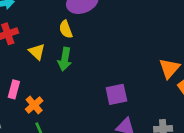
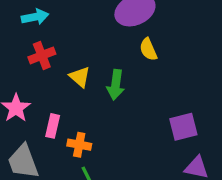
yellow semicircle: (66, 29) -> (148, 49), moved
orange cross: (34, 105) -> (79, 145), turned -36

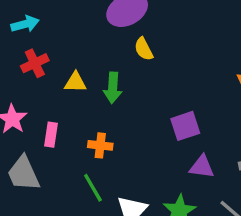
yellow triangle: (80, 77) -> (75, 82), turned -35
orange cross: (79, 145) -> (100, 145), moved

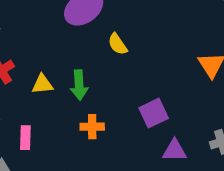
yellow semicircle: (144, 49) -> (118, 44), moved
orange cross: (100, 145) -> (92, 127), moved

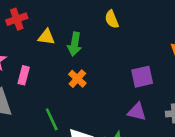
purple square: (154, 113) -> (142, 77), moved
orange cross: (92, 127) -> (77, 79), turned 30

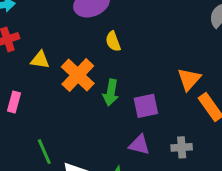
green arrow: (75, 44) -> (111, 93), moved
orange cross: (77, 79) -> (78, 75), moved, size x1.6

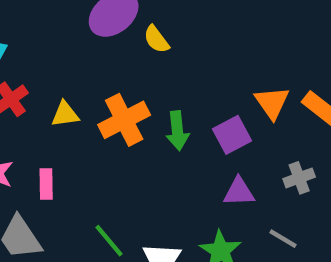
yellow semicircle: (113, 41) -> (156, 39), moved
orange cross: (78, 75) -> (124, 120), turned 36
orange triangle: (189, 79) -> (272, 103), moved

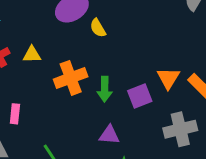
yellow triangle: (65, 114) -> (32, 54), moved
gray cross: (299, 178) -> (180, 129), size x1.6
purple triangle: (239, 192) -> (109, 135), moved

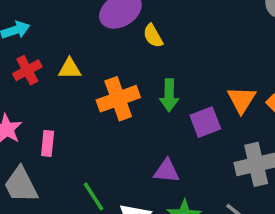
green arrow: (105, 89) -> (169, 95), moved

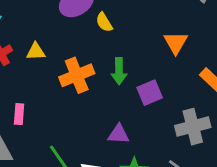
orange triangle: (242, 100) -> (176, 43), moved

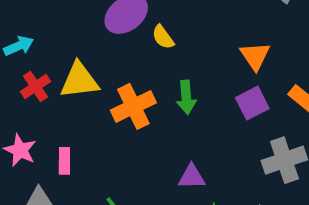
yellow triangle: (36, 51) -> (79, 80), size x1.6
purple square: (150, 93) -> (252, 103), moved

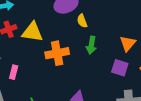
green arrow: (186, 97) -> (91, 45), moved
purple square: (252, 103) -> (120, 68), turned 30

